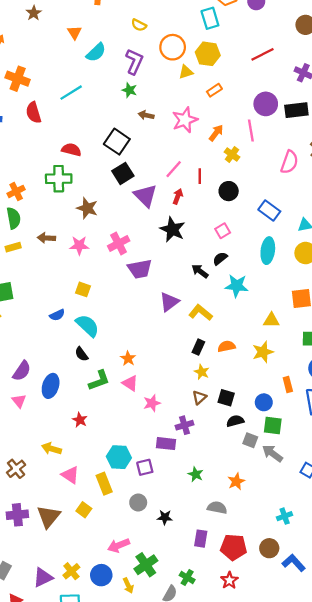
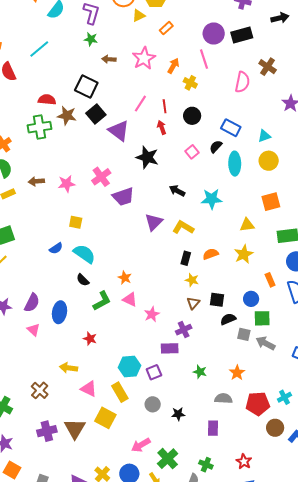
red arrow: (178, 196) -> (162, 127), moved, turned -32
brown star: (87, 208) -> (67, 116), moved
black semicircle: (220, 258) -> (216, 147), moved
yellow square: (84, 510) -> (105, 418), size x1.5
red pentagon: (234, 547) -> (258, 404), moved

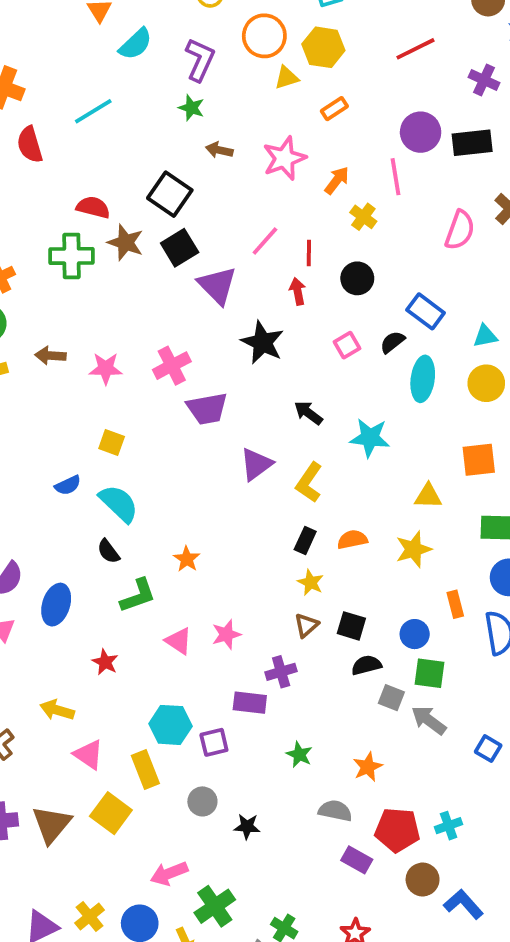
yellow L-shape: (183, 227) -> (309, 483), turned -95
pink triangle: (130, 299) -> (179, 641), moved
purple rectangle: (213, 428) -> (357, 860), moved, turned -70

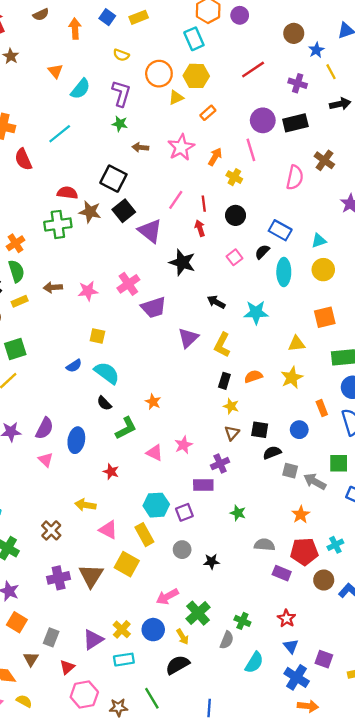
green square: (430, 673) -> (339, 463), moved
orange star: (368, 767) -> (301, 514), moved

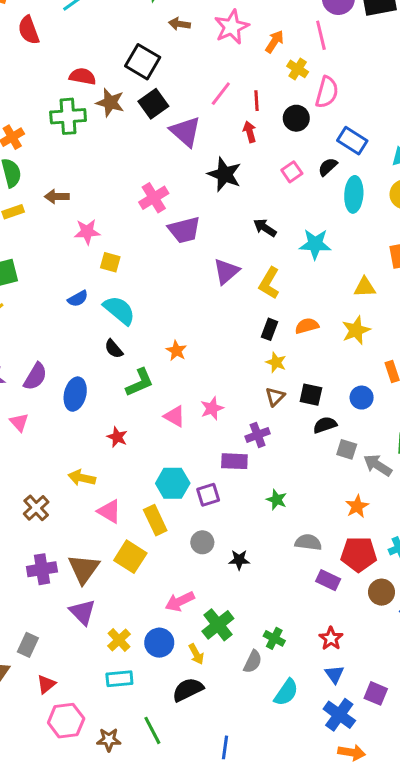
pink semicircle: (295, 177) -> (327, 92), moved
pink star: (88, 291) -> (87, 232), moved
pink triangle: (46, 460) -> (19, 422), moved
purple triangle: (93, 640) -> (83, 612), moved, turned -45

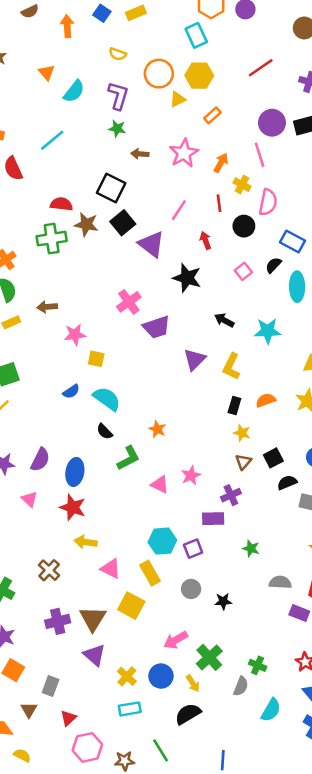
red line: (256, 101) -> (219, 203), moved
black square: (311, 395) -> (273, 458), turned -36
red star: (117, 437) -> (73, 507), moved, size x1.5

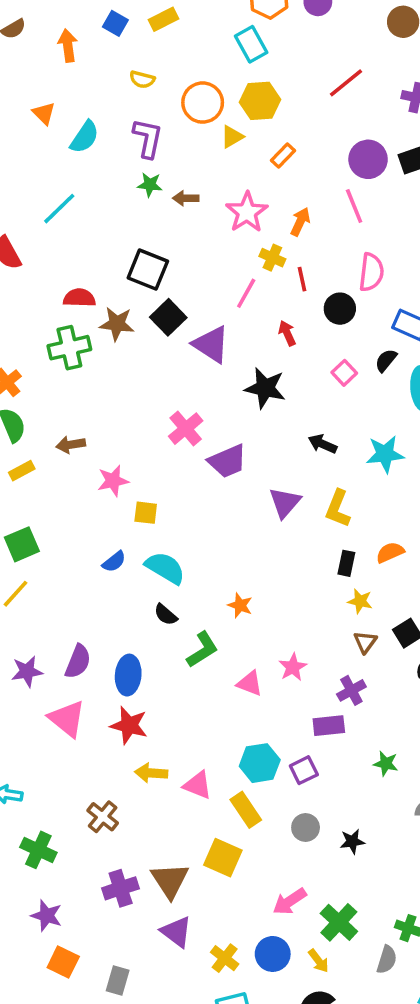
brown arrow: (140, 154) -> (186, 198), moved
yellow cross: (242, 185) -> (272, 258), moved
pink triangle: (29, 499) -> (67, 719), size x1.6
pink triangle: (111, 569) -> (198, 785), moved

